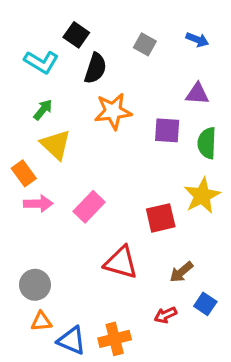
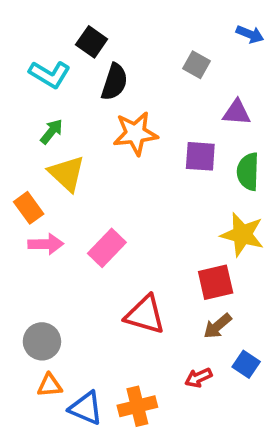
blue arrow: (197, 40) -> (250, 34), moved
gray square: (145, 44) -> (196, 65), moved
yellow star: (202, 196) -> (242, 235), turned -30
red square: (161, 218) -> (216, 282), moved

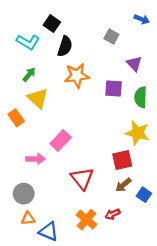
purple triangle: (237, 112) -> (134, 64), turned 42
pink arrow: (46, 244) -> (36, 159), moved
red triangle: (145, 315) -> (82, 178), turned 35
blue square: (246, 364) -> (144, 195), moved
orange cross: (137, 406) -> (87, 220), moved, turned -36

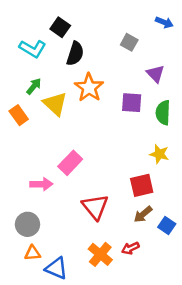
orange star: (77, 76) -> (89, 88), turned -30
yellow triangle: (38, 98) -> (55, 104), moved
orange rectangle: (16, 118) -> (19, 115), moved
yellow star: (137, 133) -> (159, 154), size x0.7

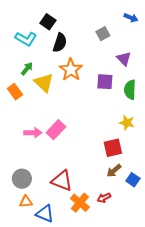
gray square: (129, 42) -> (103, 34), turned 32
pink arrow: (41, 184) -> (33, 133), moved
red triangle: (95, 207) -> (62, 181), moved, turned -30

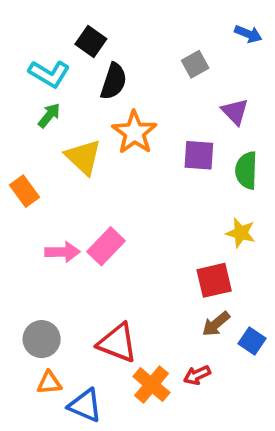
green arrow: (27, 69) -> (49, 115), moved
orange rectangle: (15, 92) -> (25, 191), moved

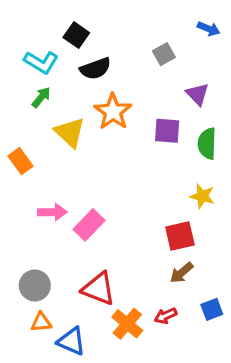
black semicircle: (114, 81) -> (95, 69), turned 52
pink rectangle: (106, 246) -> (89, 225), moved
blue square: (252, 341) -> (212, 309), moved, turned 35

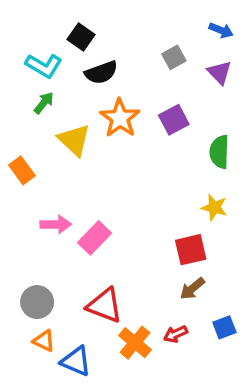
purple triangle: (197, 94) -> (219, 72), moved
purple square: (167, 131) -> (174, 120), moved, turned -32
orange triangle: (41, 322) -> (44, 341), turned 30

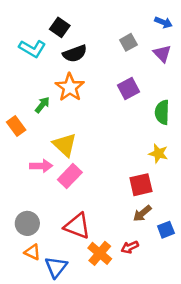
green arrow: (44, 103) -> (42, 105), moved
orange star: (120, 118) -> (70, 87), moved
yellow triangle: (74, 140) -> (65, 145), moved
blue square: (224, 327) -> (166, 230), moved
blue triangle: (76, 361) -> (56, 267), turned 45

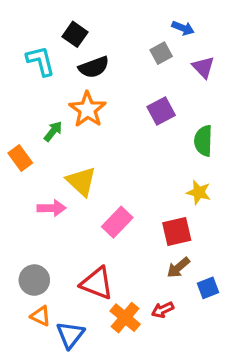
blue arrow: (163, 22) -> (183, 28), moved
cyan L-shape: (32, 49) -> (41, 61), turned -135
pink rectangle: (70, 176) -> (117, 222), moved

